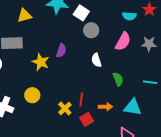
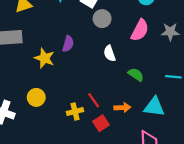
green semicircle: (118, 79) -> (136, 75), turned -32
red line: (81, 100) -> (94, 100), turned -40
yellow cross: (65, 109) -> (75, 111), turned 32

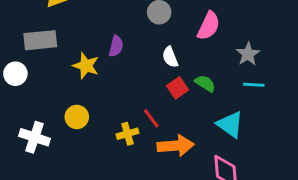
gray star: (170, 32) -> (248, 54), moved, turned -30
orange arrow: (122, 107) -> (176, 146), moved, size x1.6
cyan triangle: (154, 107) -> (230, 125), turned 30
red square: (101, 123) -> (177, 88), moved

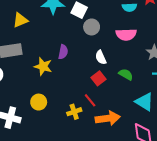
pink semicircle: (209, 26) -> (126, 35), turned 66
red square: (177, 88) -> (99, 78), moved

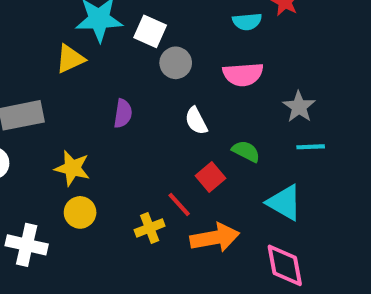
yellow triangle: (20, 20) -> (70, 59), moved
yellow star: (43, 66) -> (72, 168), moved
red square: (99, 78) -> (210, 177), moved

